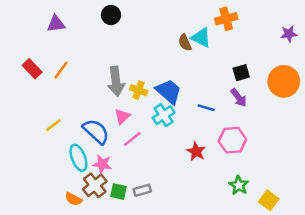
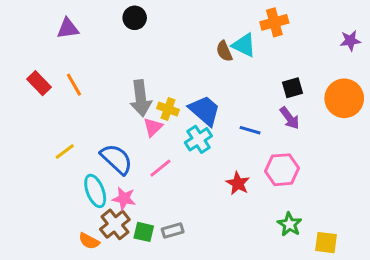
orange line: (61, 70) -> (74, 85), turned -66
pink triangle: (122, 116) -> (153, 127), moved
yellow square: (269, 200) -> (326, 243), turned -30

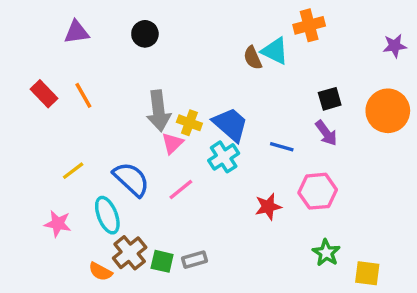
black circle: (135, 18) -> (145, 34), moved
red star: (238, 183) -> (268, 207), turned 30
pink star: (124, 199) -> (58, 224), moved

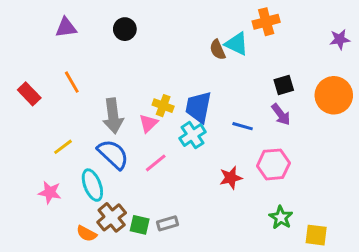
red rectangle: (44, 94) -> (29, 94), moved
gray arrow: (159, 111) -> (113, 116), moved
blue trapezoid: (230, 124) -> (198, 107), turned -120

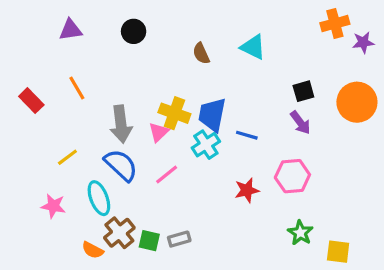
orange cross: (266, 22) -> (335, 24), moved
brown semicircle: (218, 50) -> (201, 53), moved
yellow cross: (163, 106) -> (174, 113), size x1.4
blue line: (243, 126) -> (247, 135), moved

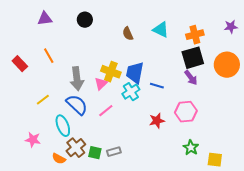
orange cross: (335, 24) -> (195, 35), moved
black square: (303, 91) -> (193, 58), size x1.6
pink star: (53, 206) -> (33, 140), moved

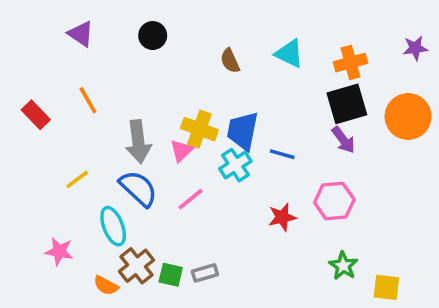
purple triangle: (45, 19) -> (81, 34), turned 42

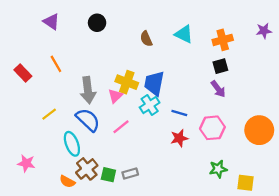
black square: (347, 104) -> (220, 66), size x0.6
orange circle: (408, 116) -> (259, 130), moved
blue line: (282, 154) -> (179, 113), moved
pink star: (59, 251) -> (26, 163), moved
green star: (343, 266) -> (218, 169), turned 30

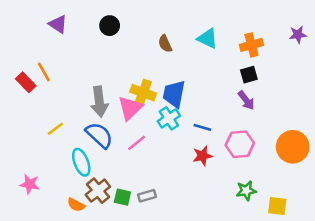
orange line: (56, 64) -> (44, 72), moved
pink triangle: (115, 96) -> (130, 108), size x1.5

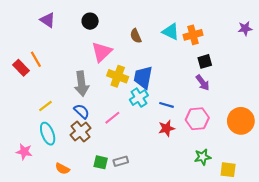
orange cross: (251, 45) -> (193, 35), moved
pink triangle: (130, 108) -> (102, 52), moved
blue semicircle: (99, 135) -> (82, 111), size x0.7
cyan ellipse: (81, 162) -> (48, 134), moved
brown cross: (98, 191) -> (80, 131), moved

